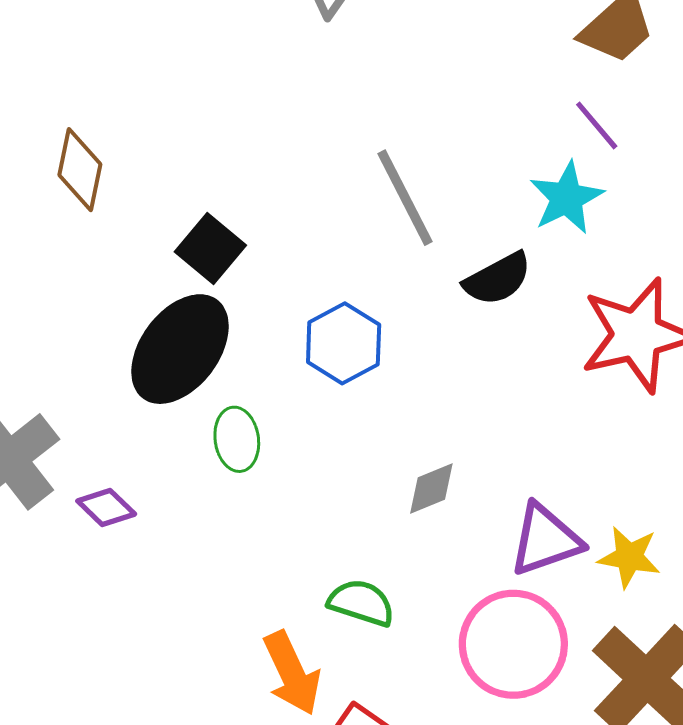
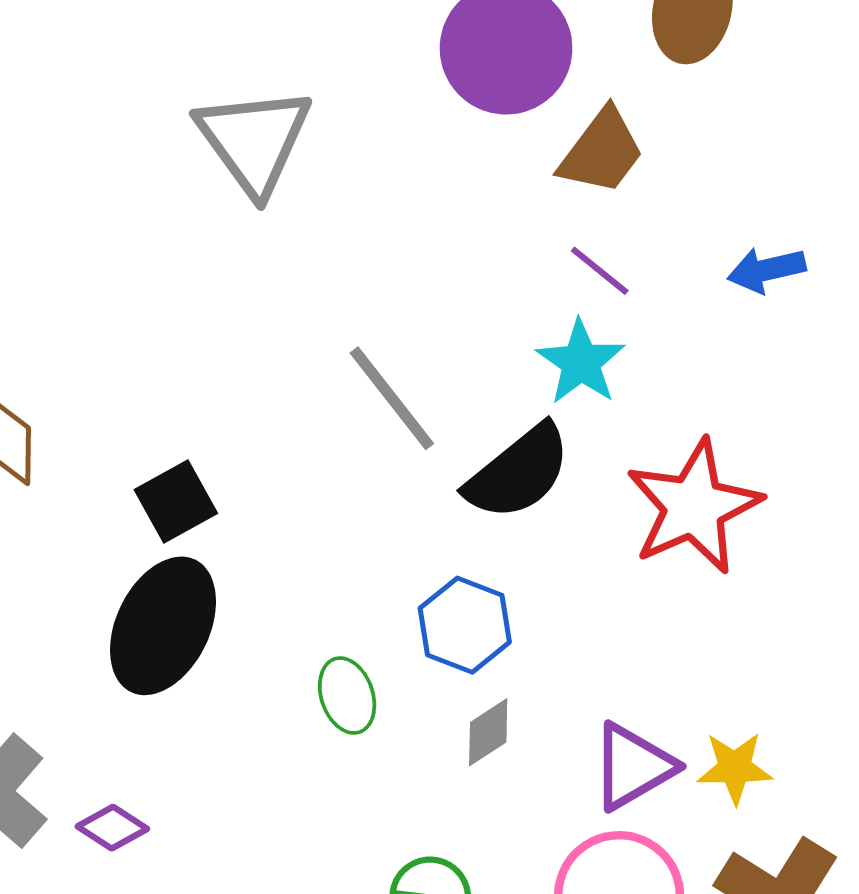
black square: (210, 248) -> (176, 501), turned 32
black semicircle: (498, 279) -> (518, 472), size x1.4
blue hexagon: (344, 343) -> (465, 625), moved
green ellipse: (237, 439) -> (347, 696), moved

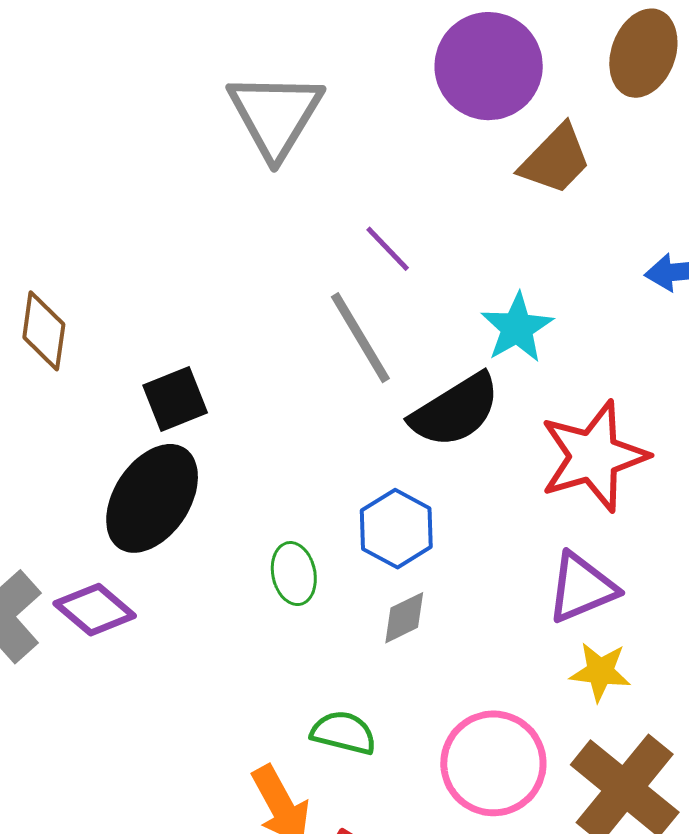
purple line: (600, 271) -> (388, 249), moved
purple triangle: (633, 766) -> (582, 588), moved
purple diamond: (112, 828) -> (95, 610), moved, size x1.4

